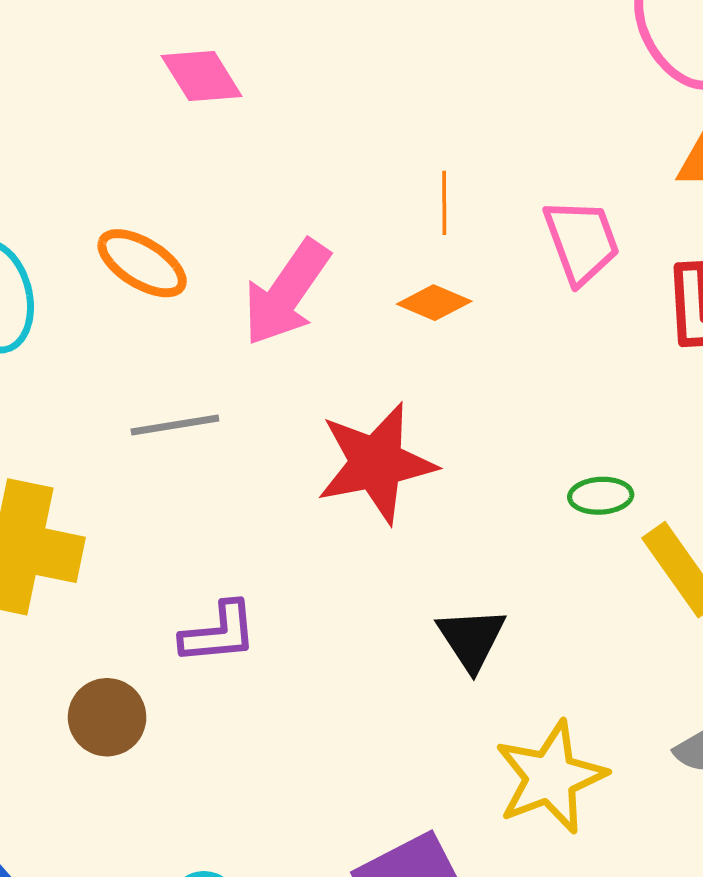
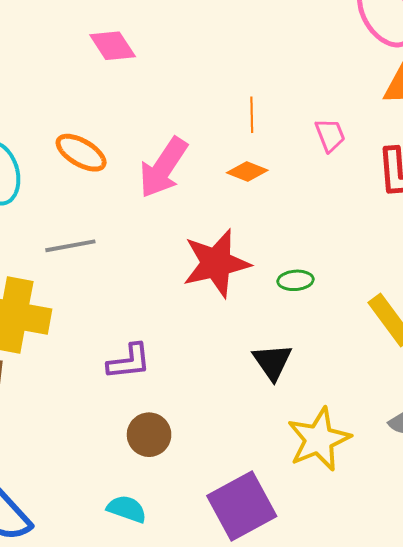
pink trapezoid: (582, 241) -> (330, 135), size x0.7
gray line: (175, 425) -> (70, 246), moved
green ellipse: (601, 496) -> (295, 280), moved
brown circle: (107, 717) -> (149, 435), moved

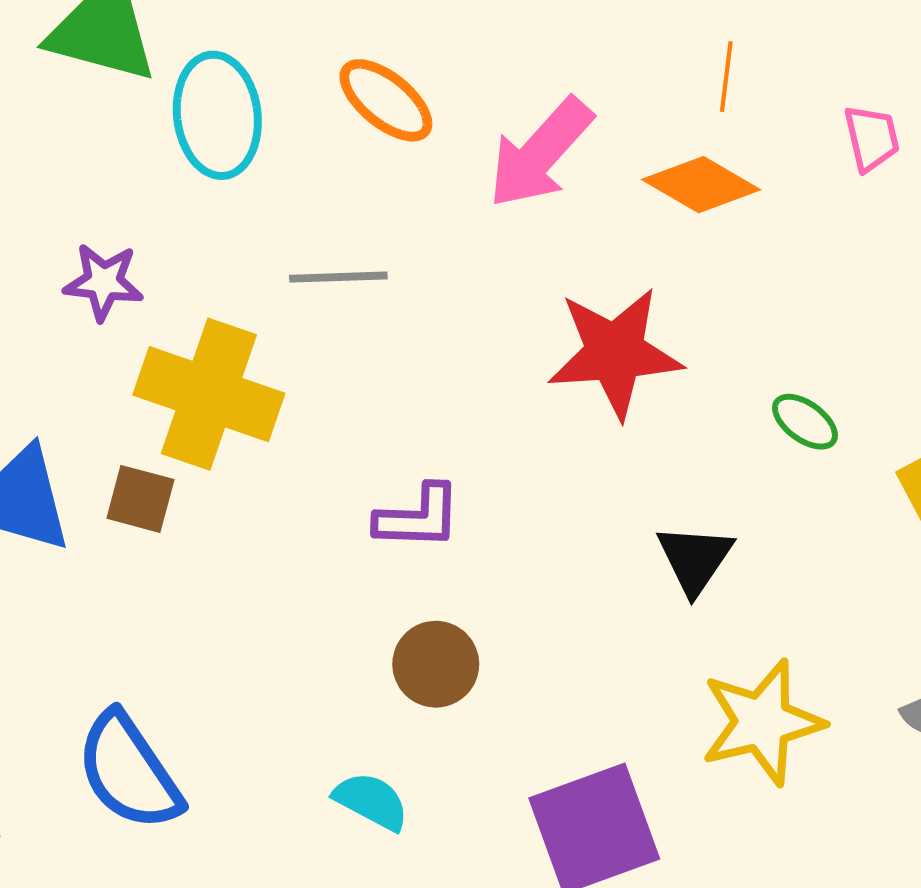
orange diamond: (247, 172) -> (701, 185), size x1.4
green ellipse: (295, 280) -> (805, 422), moved, turned 32

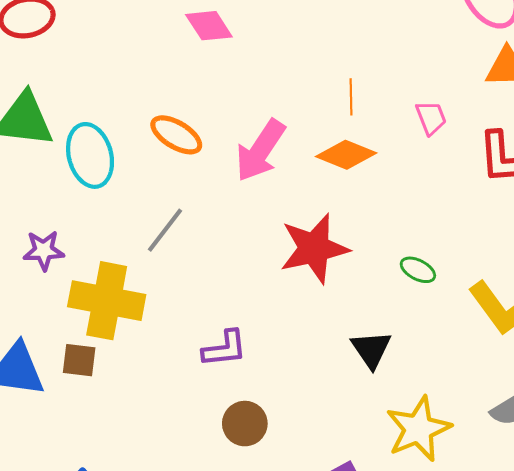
gray line: (338, 277) -> (165, 230), turned -42

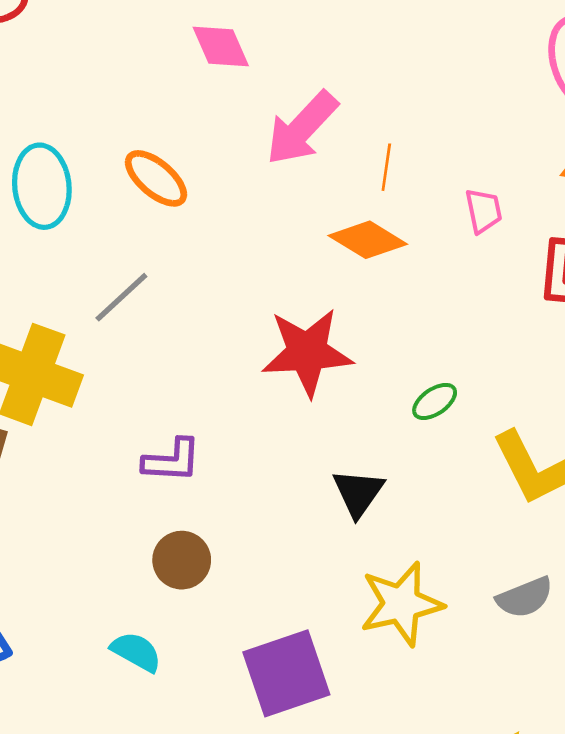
pink arrow: (260, 151) -> (302, 128), moved
green ellipse: (418, 270) -> (435, 401), turned -72

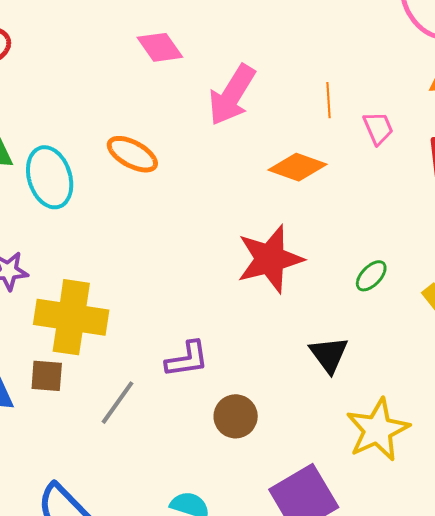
orange line: (386, 167) -> (328, 100), moved
gray line: (121, 297) -> (117, 403), moved
brown circle: (182, 560) -> (236, 416), moved

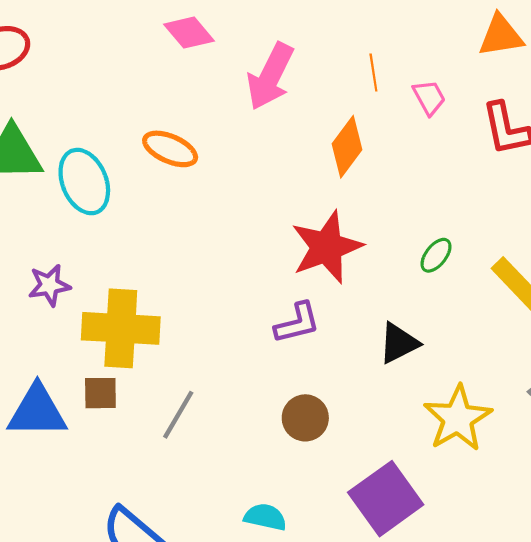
orange diamond: (297, 167) -> (347, 147), turned -68
black triangle: (329, 355) -> (399, 343), turned 45
purple L-shape: (187, 359) -> (297, 323), moved

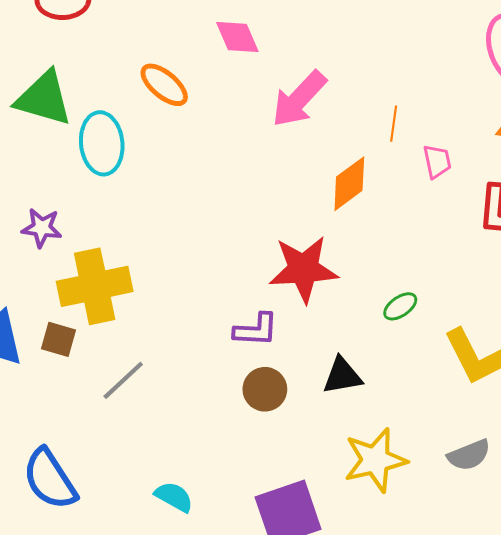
orange ellipse: (170, 149) -> (164, 85), moved
yellow cross: (121, 328) -> (95, 286), turned -32
brown circle: (305, 418) -> (265, 389), moved

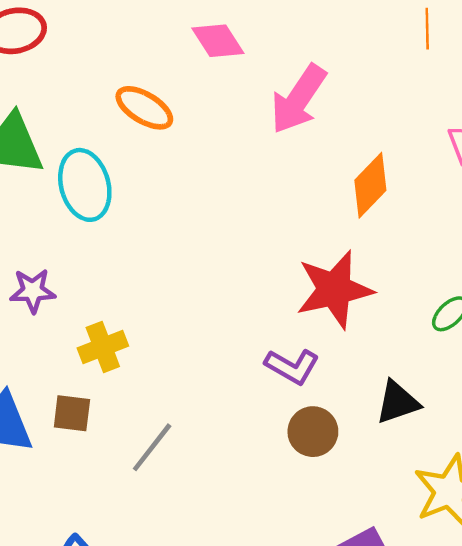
orange line: (394, 124) -> (427, 29), moved
yellow cross: (95, 286) -> (103, 347), size x0.6
purple L-shape: (256, 330) -> (292, 366), turned 36

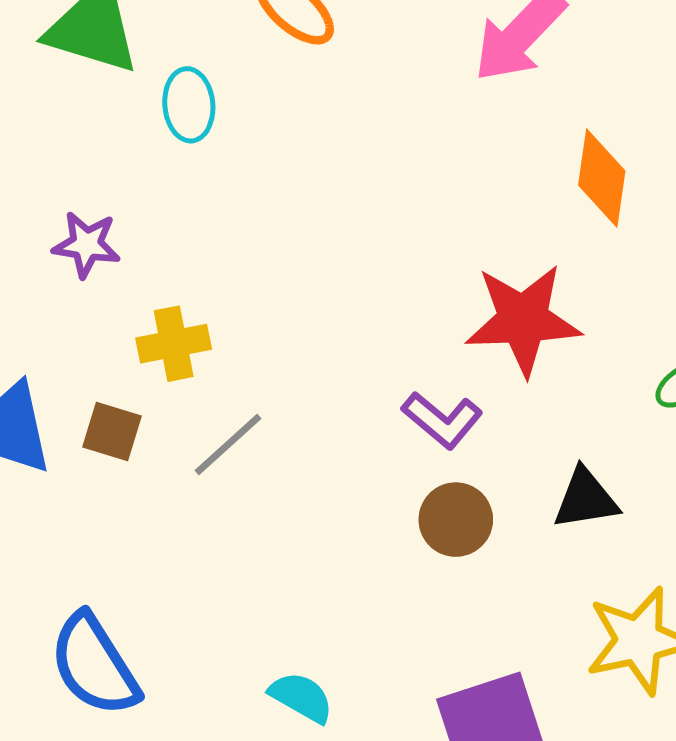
cyan ellipse: (85, 185) -> (189, 105), size x0.7
orange diamond: (370, 185) -> (602, 178), turned -46
gray line: (152, 447) -> (228, 445), moved

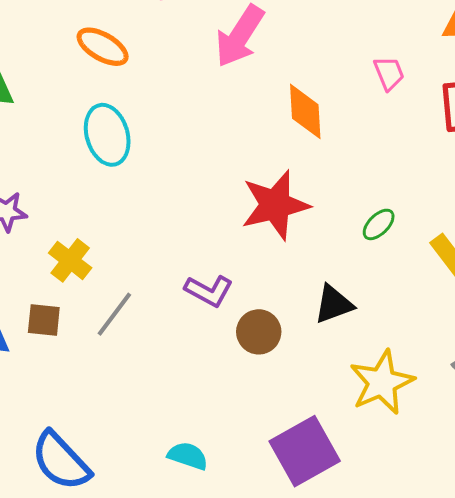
cyan ellipse: (189, 105) -> (107, 135), moved, size x1.4
yellow cross: (174, 344) -> (70, 260), turned -30
purple L-shape: (442, 420) -> (209, 291), moved

